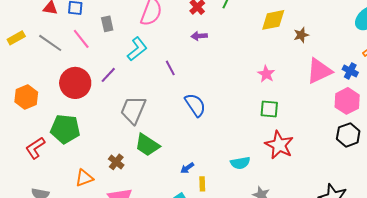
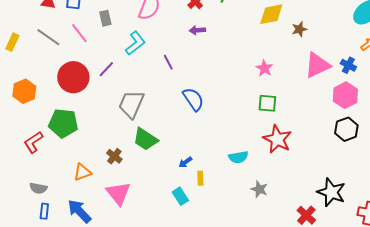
yellow rectangle: (16, 38) -> (12, 42), moved, turned -36

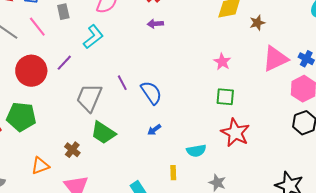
purple line: (168, 62) -> (122, 83), moved
blue arrow: (185, 162) -> (154, 130), moved
yellow rectangle: (200, 178) -> (173, 173), moved

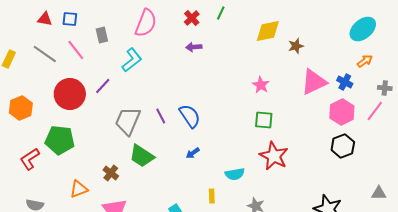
purple line: (122, 83) -> (161, 116), moved

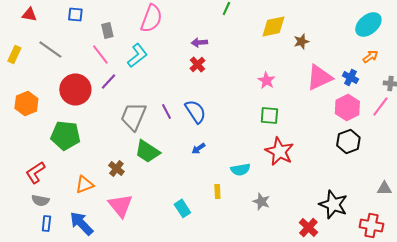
red cross: (192, 18) -> (197, 64), moved
red triangle: (45, 19) -> (29, 14), moved
pink line: (76, 50) -> (100, 54), moved
red L-shape: (30, 159) -> (35, 172), moved

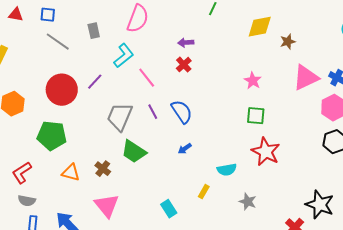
blue square: (75, 14) -> (48, 15), moved
gray line: (50, 49) -> (58, 42), moved
pink line: (100, 54) -> (147, 78), moved
orange triangle: (84, 184) -> (71, 173), moved, turned 36
yellow rectangle: (217, 191) -> (204, 192), turned 32

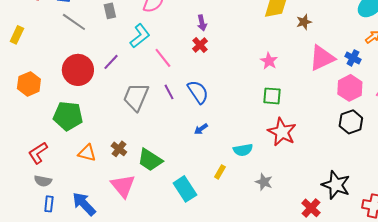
purple arrow: (186, 43) -> (202, 23), turned -98
green trapezoid: (134, 152) -> (150, 160), moved
cyan rectangle: (169, 209) -> (185, 189), size x1.4

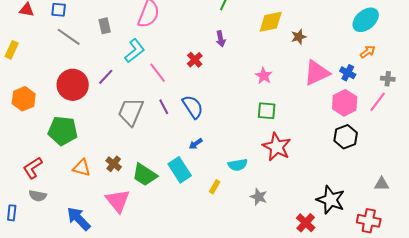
purple arrow: (202, 23) -> (221, 39), moved
cyan rectangle: (185, 189) -> (180, 170), moved
blue rectangle: (49, 204) -> (12, 213), moved

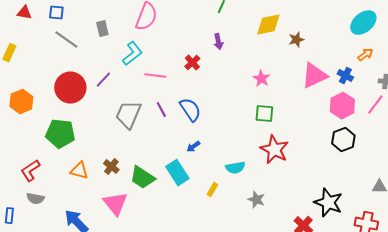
pink line: (158, 73) -> (155, 76), turned -45

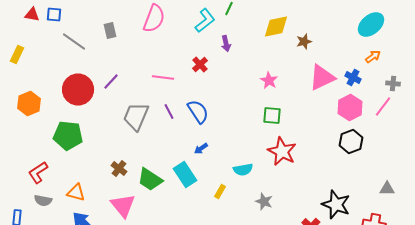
blue square: (56, 13) -> (54, 14), moved
cyan L-shape: (132, 54) -> (205, 20), moved
orange triangle: (79, 171) -> (76, 192), moved

